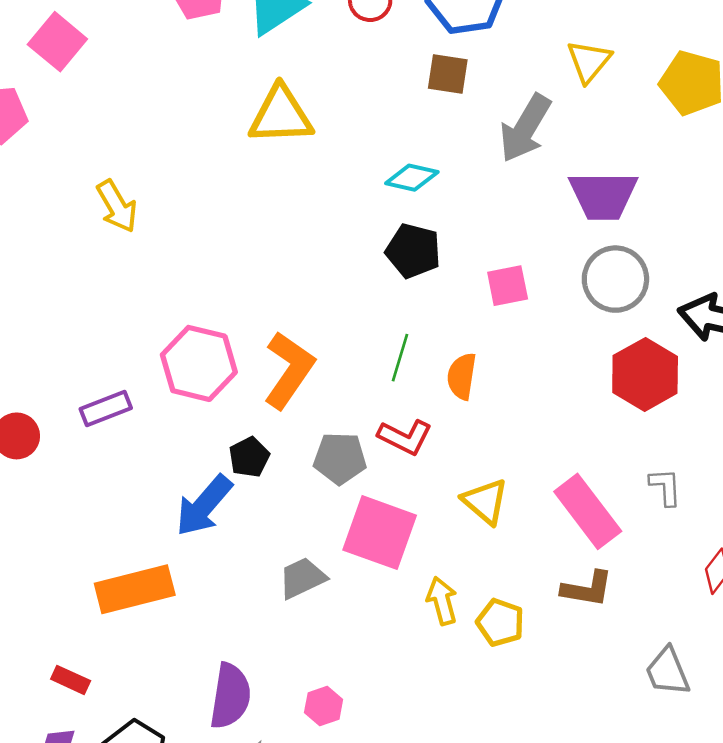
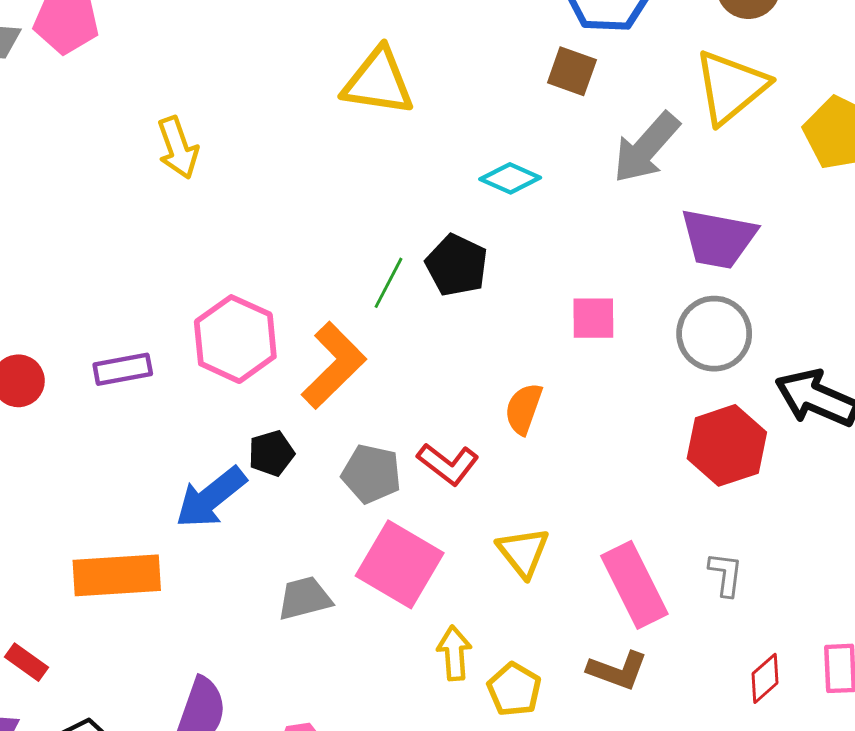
yellow triangle: (589, 61) -> (731, 87), size x1.5
black pentagon: (413, 251) -> (457, 265), moved
green line: (400, 358) -> (389, 283), moved

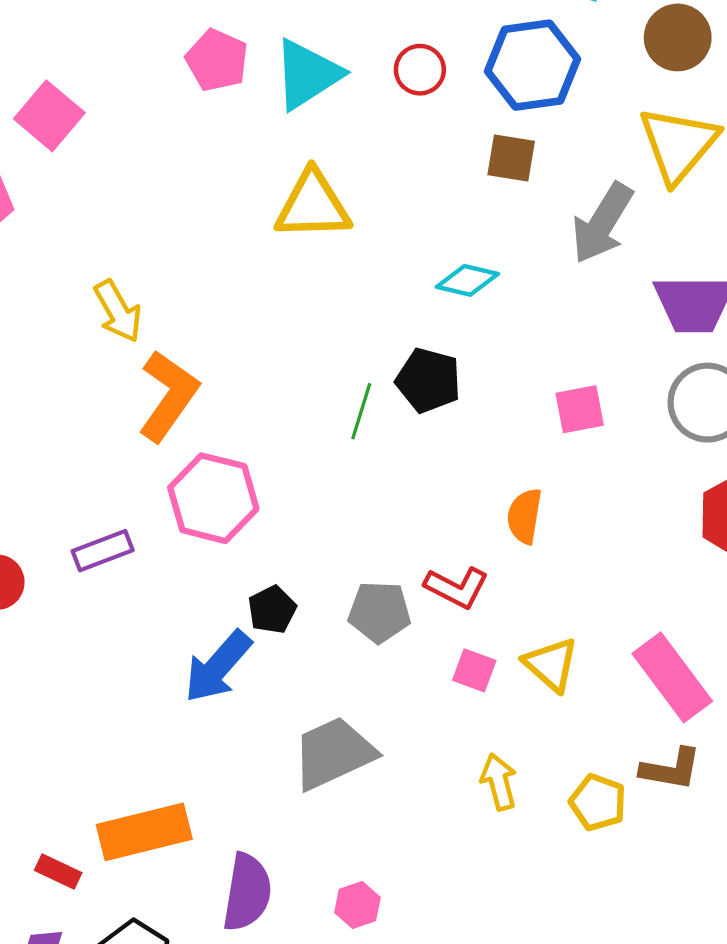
orange L-shape: (334, 365) -> (168, 396), moved
pink square: (400, 564) -> (474, 670), moved, size x0.5
orange rectangle: (117, 575) -> (144, 832), moved
gray trapezoid: (304, 598) -> (334, 753), size x1.5
yellow pentagon: (514, 689) -> (598, 802), moved

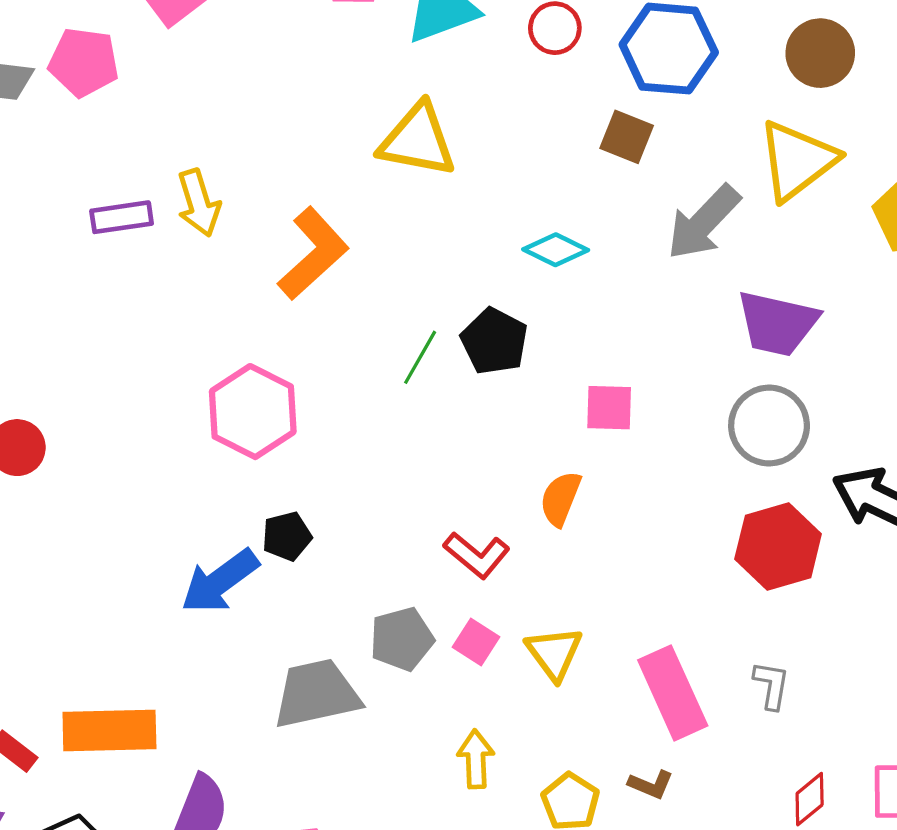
orange L-shape: (168, 396) -> (313, 254), moved
pink square: (580, 409) -> (609, 408), moved
purple rectangle: (103, 551) -> (122, 217), moved
gray pentagon: (379, 612) -> (402, 639), moved, turned -30
brown L-shape: (671, 769) -> (651, 785), size x0.7

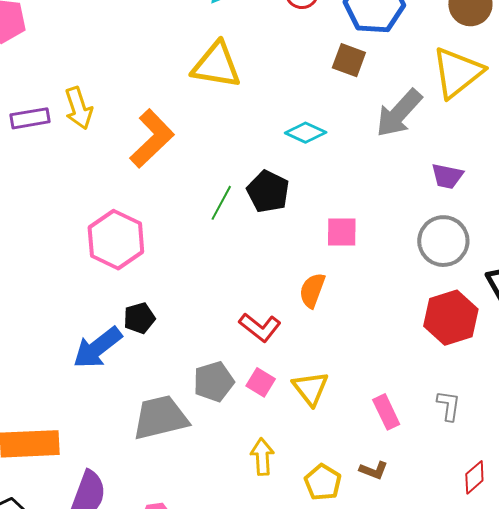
purple trapezoid: (777, 323) -> (447, 176), size x0.6
pink rectangle: (673, 693) -> (386, 412), size x0.6

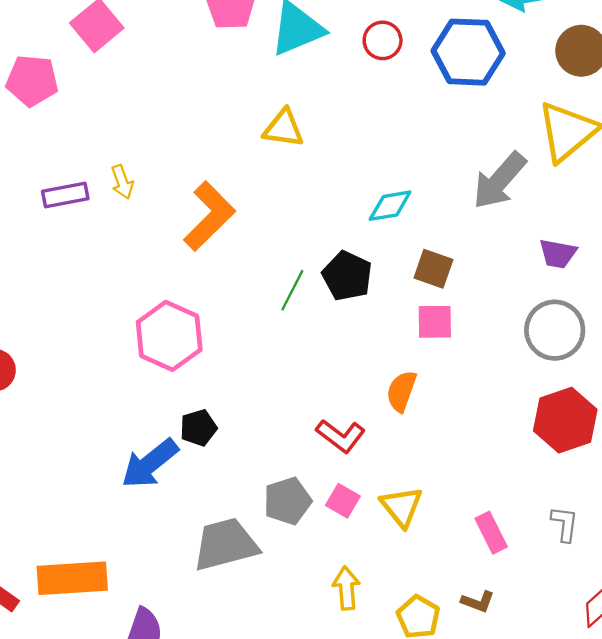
brown square: (349, 60) -> (433, 269), moved
yellow triangle: (216, 65) -> (284, 128), size x0.7
yellow arrow: (79, 108) -> (122, 182), size x0.7
cyan diamond: (306, 133) -> (390, 206), turned -33

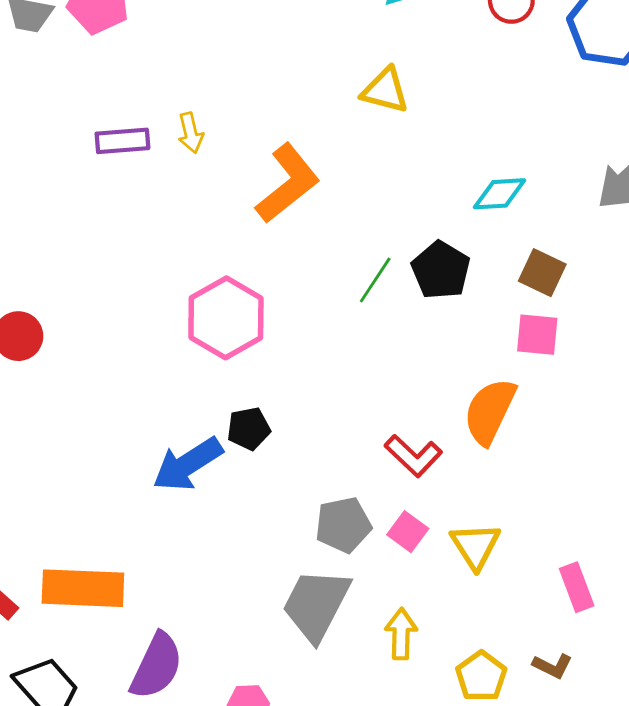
orange semicircle: (401, 391) -> (490, 411), size x1.4
gray trapezoid: (226, 544) -> (316, 605), moved, turned -54

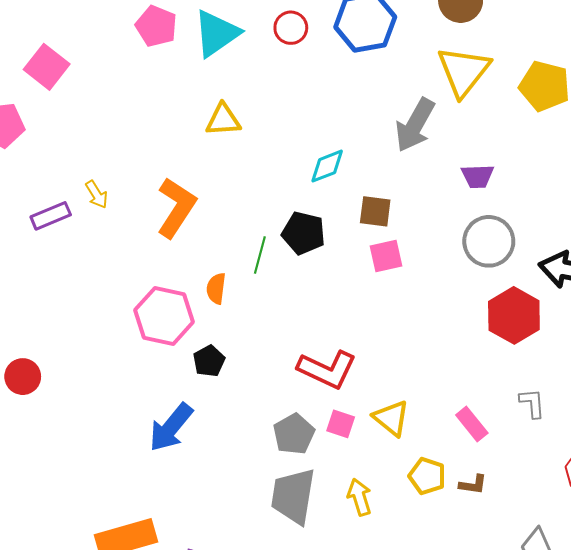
orange semicircle: (490, 411) -> (216, 288), moved, size x0.6
black pentagon: (249, 429) -> (209, 361), moved
red L-shape: (413, 456) -> (327, 369), size x1.4
yellow pentagon: (481, 676) -> (427, 476), moved

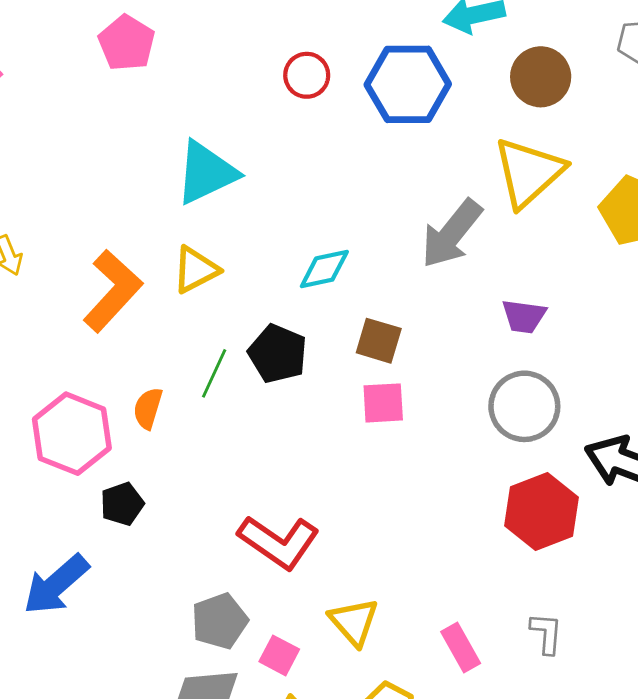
cyan triangle: (216, 33) -> (206, 173), moved
yellow triangle: (223, 120) -> (196, 270), moved, turned -33
pink square: (341, 424) -> (279, 655), moved

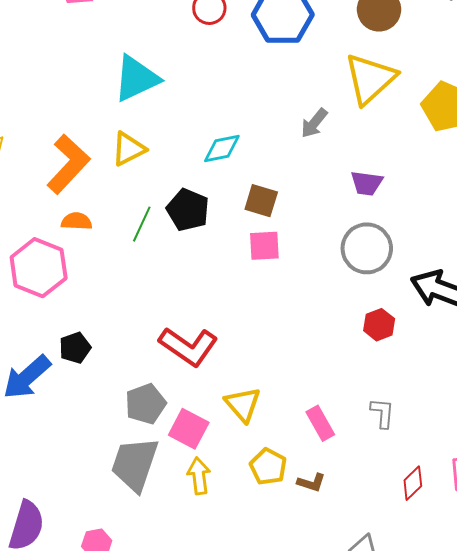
gray arrow: (451, 234) -> (314, 123), size x0.6
orange semicircle: (148, 408) -> (77, 221), moved, turned 76
black pentagon: (122, 504) -> (75, 348), moved
red hexagon: (542, 511) -> (379, 325), size x0.6
pink square: (279, 655) -> (189, 429), size x1.4

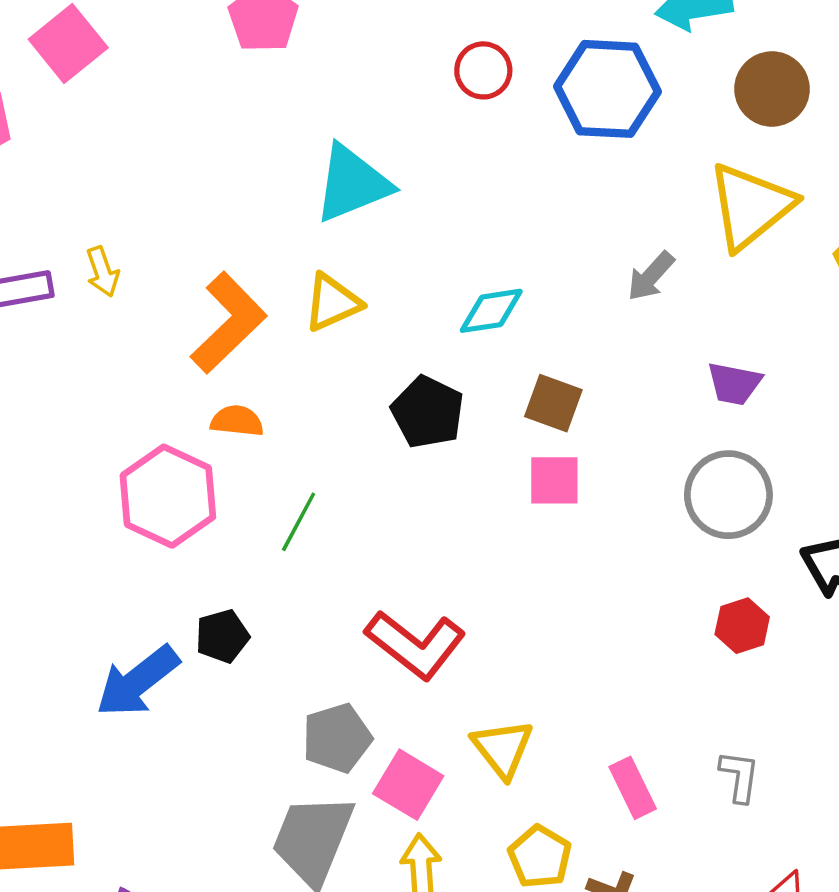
green line: (142, 224) -> (299, 522), moved

